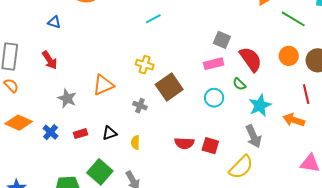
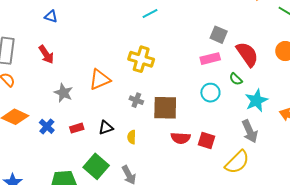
yellow cross: (145, 65) -> (141, 59), size x1.4
brown square: (169, 87) -> (165, 108), moved, turned 36

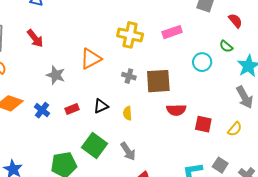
red semicircle: (247, 54) -> (235, 21), size x0.6
pink rectangle: (210, 59) -> (172, 32), moved
red square: (207, 141) -> (203, 124), moved
yellow semicircle: (237, 162) -> (235, 129), size x0.6

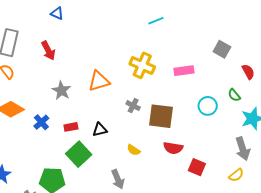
yellow semicircle: (127, 113) -> (134, 150), moved, turned -64
yellow semicircle: (235, 129) -> (236, 175), moved
green square: (95, 146) -> (79, 154), moved

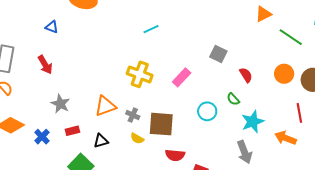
pink rectangle: (184, 71) -> (182, 77), turned -36
orange triangle: (99, 81) -> (105, 106), moved
red rectangle: (71, 127) -> (72, 131), moved
yellow semicircle: (134, 150) -> (137, 138), moved

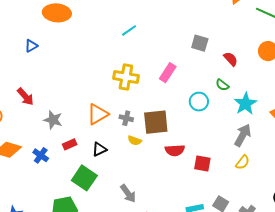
blue triangle: (52, 27) -> (31, 46), turned -40
red arrow: (45, 65) -> (25, 97), moved
gray arrow: (244, 152) -> (243, 135), turned -120

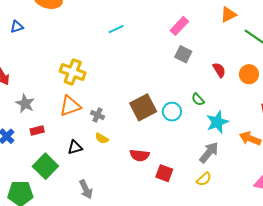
red semicircle: (231, 59) -> (219, 70), moved
pink rectangle: (168, 73) -> (179, 26), moved
yellow cross: (126, 77) -> (73, 72), moved
brown square: (156, 122) -> (143, 107), moved, turned -32
black triangle: (99, 149) -> (75, 147), moved

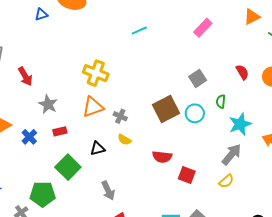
blue triangle: (17, 27) -> (41, 14), moved
gray square: (183, 54) -> (198, 78), moved, turned 30
green semicircle: (198, 99) -> (221, 101), turned 48

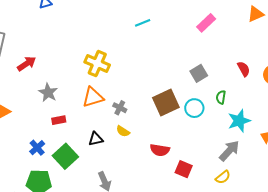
red arrow: (25, 76) -> (27, 64), turned -96
blue cross: (29, 137) -> (37, 148), moved

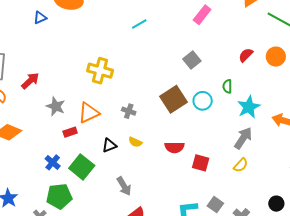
red semicircle: (244, 69) -> (246, 55), turned -98
gray square: (199, 73) -> (192, 60), moved
orange triangle: (93, 97) -> (89, 113), moved
yellow semicircle: (123, 131) -> (135, 142), moved

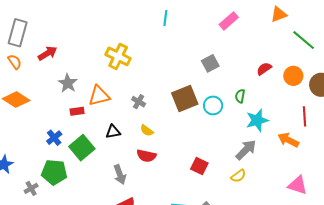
cyan line: (139, 24) -> (165, 18), turned -63
yellow semicircle: (135, 142) -> (147, 130), moved
red semicircle: (174, 147) -> (146, 156), moved

